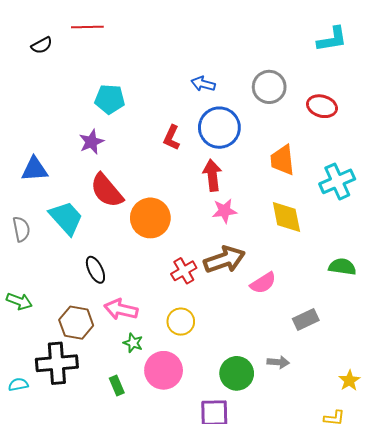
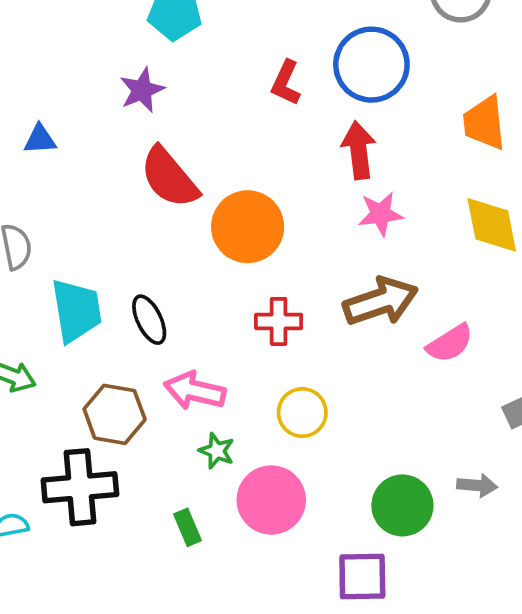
blue triangle: (35, 169) -> (40, 139), size x0.7
cyan trapezoid: (66, 218) -> (76, 311), moved, turned 33
red cross: (184, 271) -> (279, 321), moved, turned 30

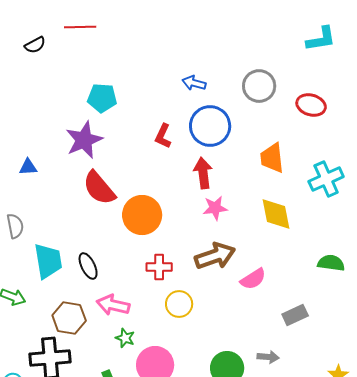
purple star: (142, 90) -> (84, 140), size x1.5
yellow circle: (302, 413) -> (179, 304), moved

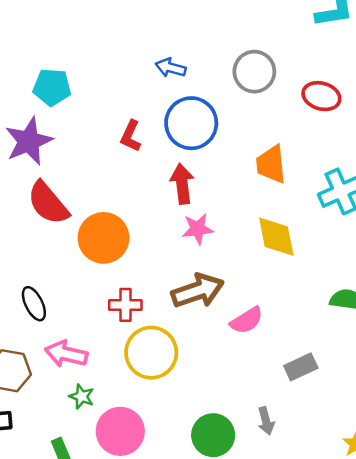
yellow circle: (179, 304) -> (151, 353), size x1.5
gray arrow: (268, 357) -> (266, 421), turned 70

